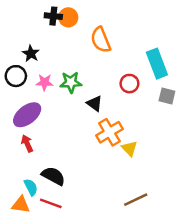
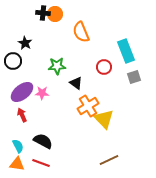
pink star: (45, 82) -> (42, 93), moved
gray square: (167, 96) -> (134, 77), turned -32
yellow triangle: (129, 148) -> (104, 119), size x1.5
cyan semicircle: (31, 187) -> (18, 146), moved

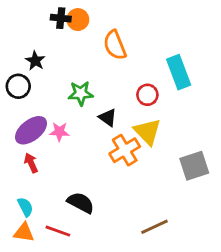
gray square: (134, 77) -> (194, 166), moved, size x1.5
yellow triangle: (104, 119) -> (147, 132), moved
black semicircle: (43, 141) -> (81, 203), moved

